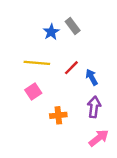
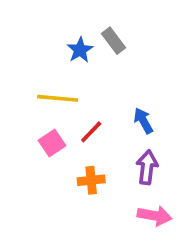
red line: (71, 68) -> (91, 132), moved
pink arrow: (99, 138) -> (154, 216), turned 48

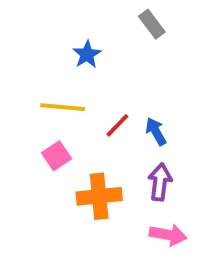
gray rectangle: (114, 41) -> (152, 24), moved
red line: (91, 132) -> (117, 125), moved
orange cross: (91, 180) -> (99, 196), size x1.5

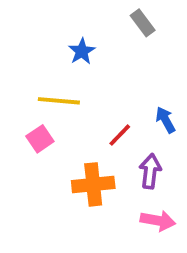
red line: (117, 125) -> (120, 135), moved
blue arrow: (156, 131) -> (165, 120), moved
pink square: (57, 156) -> (40, 139), moved

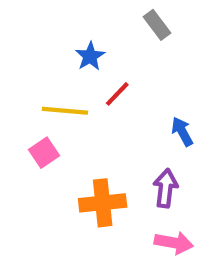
red line: (120, 135) -> (117, 94), moved

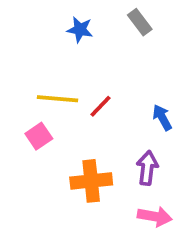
blue star: (90, 56) -> (80, 30), moved, turned -30
red line: (117, 94) -> (101, 106), moved

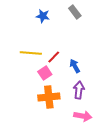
blue arrow: (162, 117) -> (75, 66), moved
pink square: (39, 136) -> (45, 73), moved

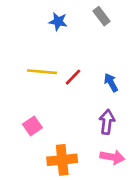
blue arrow: (75, 66) -> (111, 83), moved
pink square: (45, 73) -> (32, 126), moved
orange cross: (49, 97) -> (62, 160), moved

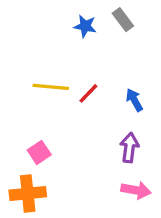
blue star: (58, 22) -> (85, 26), moved
orange cross: (62, 160) -> (28, 193), moved

